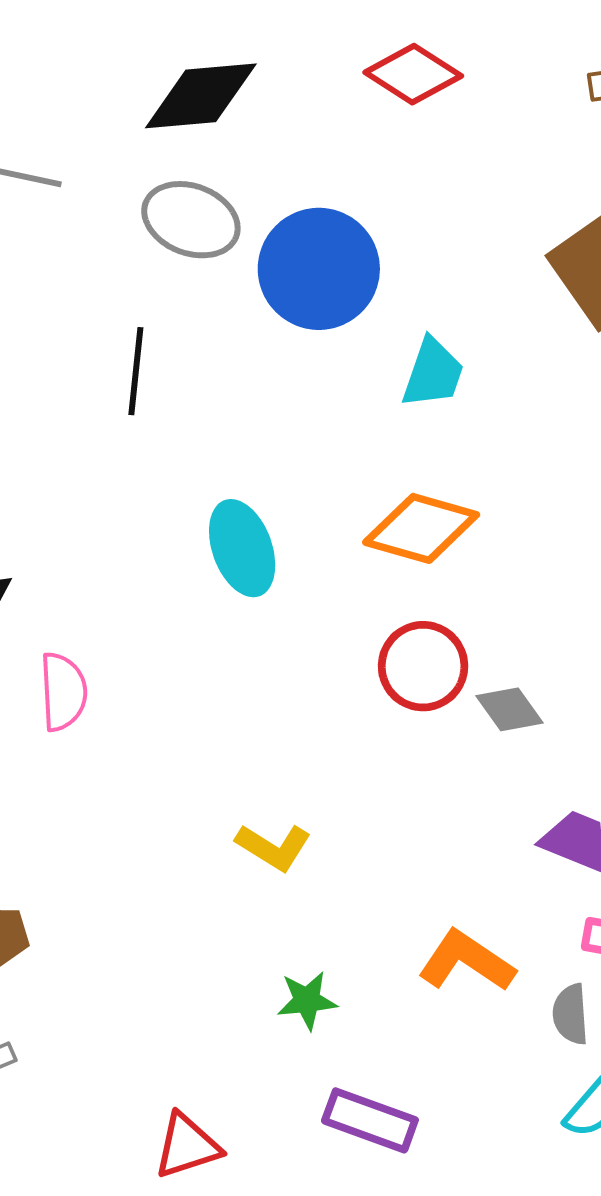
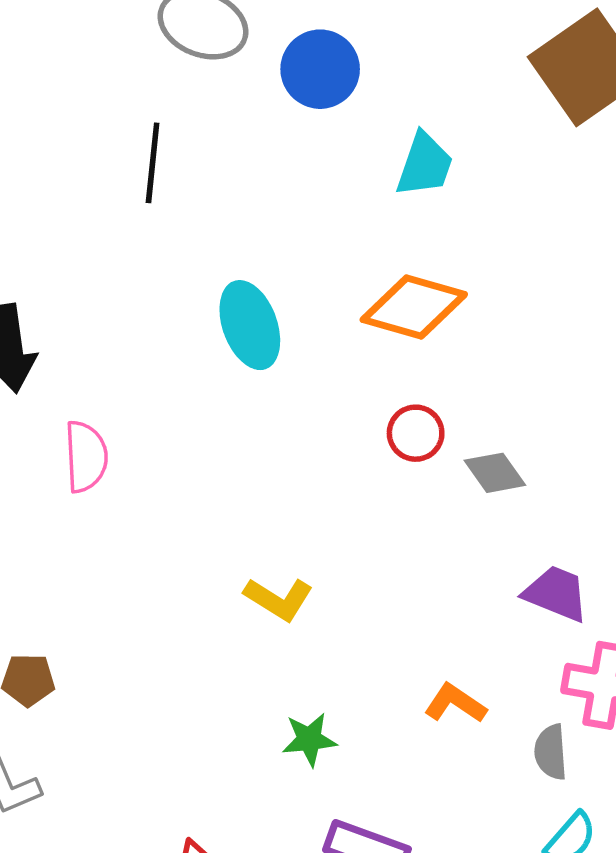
blue circle: (319, 269) -> (320, 69), size x0.7
red circle: (423, 666) -> (416, 433), size x0.7
orange L-shape: (466, 961) -> (455, 703), size x0.7

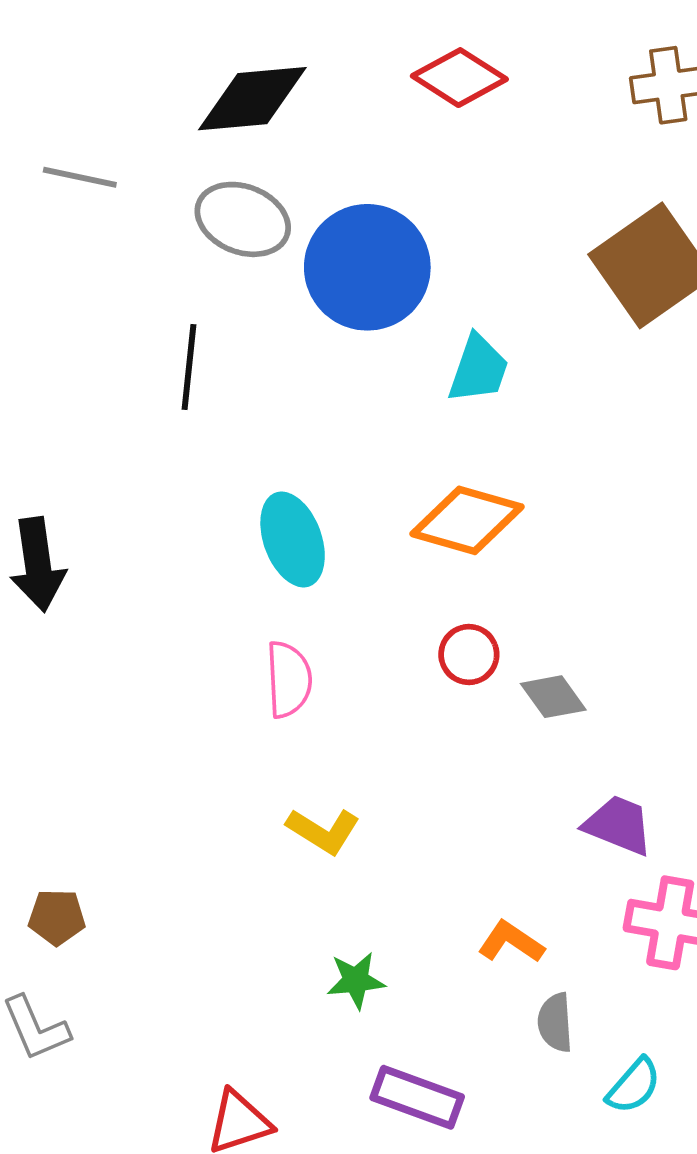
blue circle: (320, 69) -> (367, 267), size x1.5
pink semicircle: (86, 457) -> (289, 679), moved
gray semicircle: (551, 752) -> (555, 1023), moved

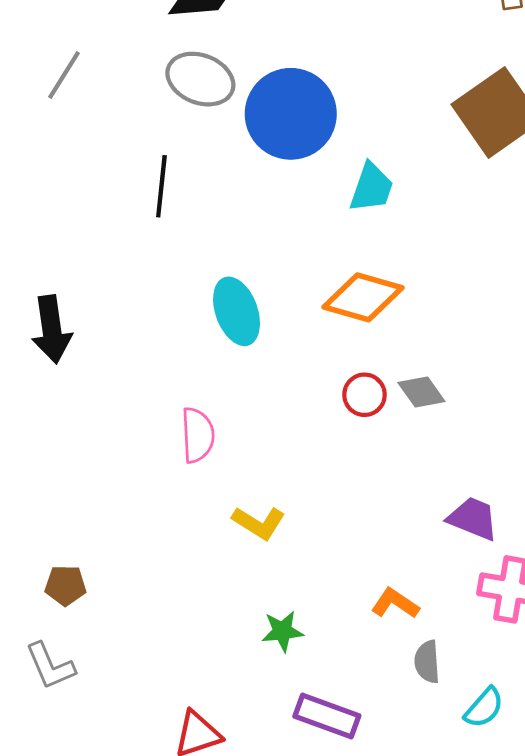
gray line: (80, 177) -> (64, 75), moved, turned -70
pink semicircle: (289, 679) -> (198, 435), moved
gray diamond: (553, 697) -> (421, 392), moved

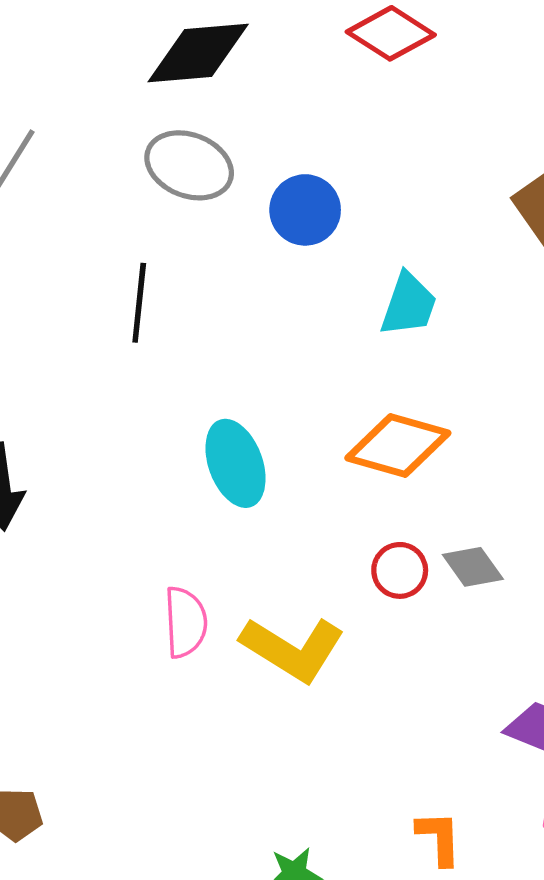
blue circle: (291, 114) -> (305, 210), size x0.6
yellow L-shape: (259, 523) -> (293, 649), moved, size x1.5
orange L-shape: (395, 603) -> (439, 838), turned 54

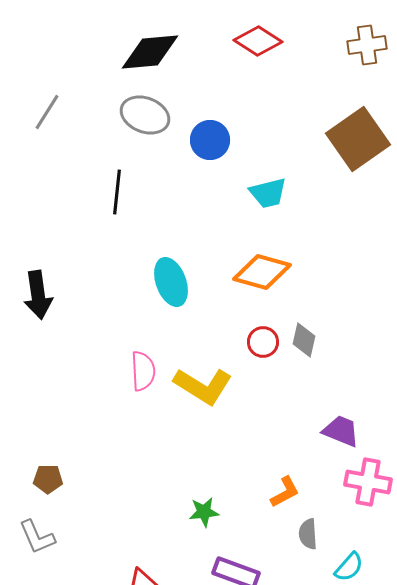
cyan trapezoid: (409, 305) -> (268, 193), turned 57
gray diamond: (473, 567) -> (304, 340), turned 48
orange L-shape: (439, 838) -> (285, 492), turned 64

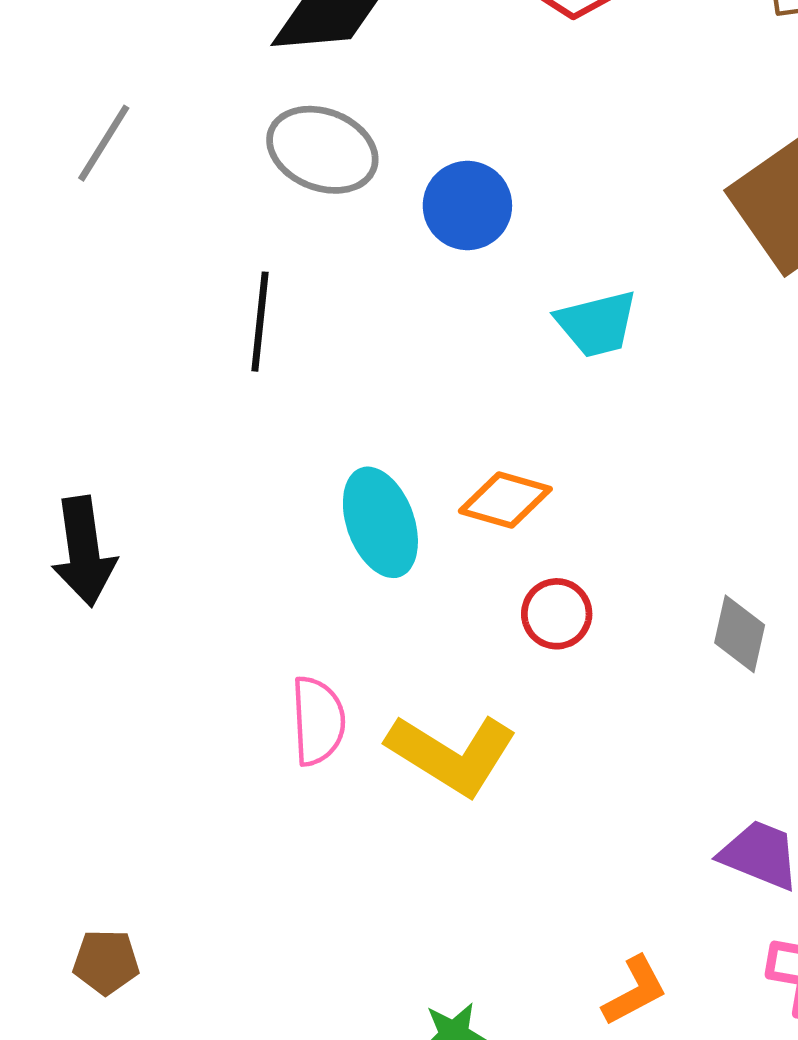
orange diamond: (262, 272) -> (505, 500), moved, size x0.7
gray diamond: (304, 340) -> (740, 634), moved
red circle: (263, 342) -> (557, 614), moved

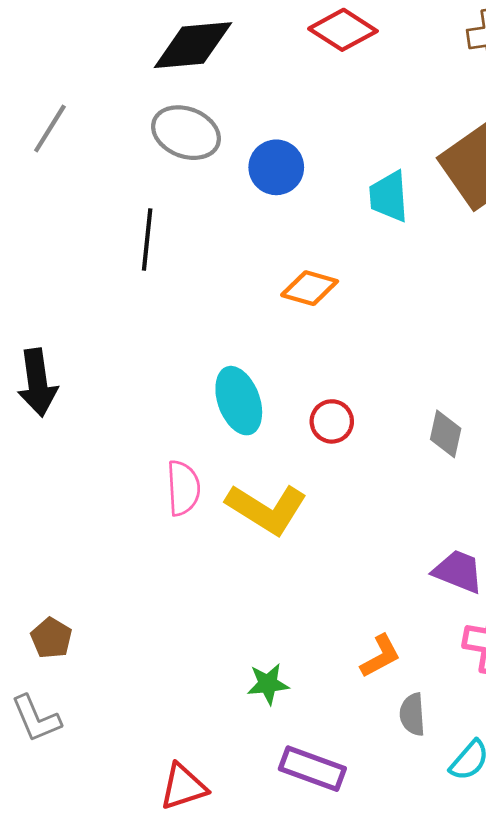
cyan trapezoid: (597, 324) -> (389, 196), moved, turned 100
orange diamond: (505, 500) -> (310, 288), moved
cyan ellipse: (380, 522) -> (239, 401), moved
brown pentagon: (106, 962) -> (51, 638), turned 30

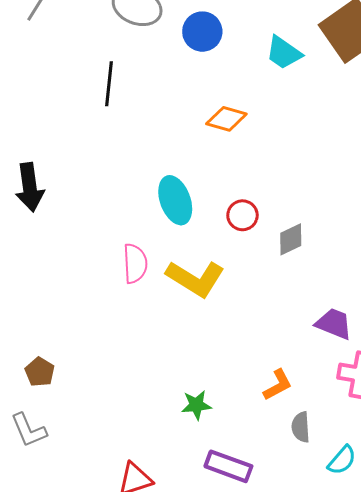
cyan trapezoid: (389, 196) -> (284, 53), turned -51
gray diamond: (446, 434) -> (291, 239), moved, turned 52

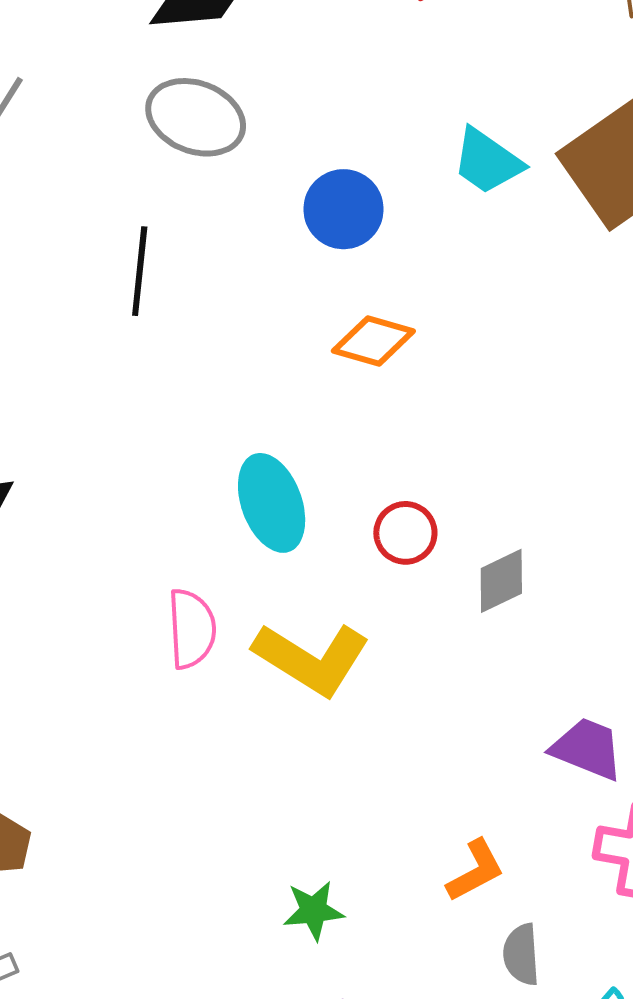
blue circle: (202, 32) -> (343, 209), moved
cyan trapezoid: (284, 53) -> (487, 161), moved

